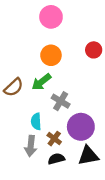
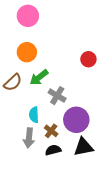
pink circle: (51, 17) -> (28, 16), moved
red circle: (94, 50) -> (88, 59), moved
orange circle: (51, 55) -> (27, 52), moved

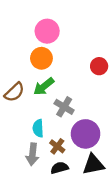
pink circle: (28, 16) -> (47, 31), moved
orange circle: (27, 52) -> (41, 58), moved

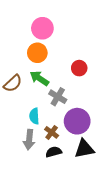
red circle: (99, 66) -> (79, 68), moved
green arrow: (44, 86) -> (39, 78), turned 72

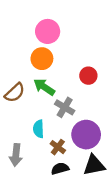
gray arrow: (29, 140) -> (16, 155), moved

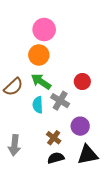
red circle: (88, 76) -> (82, 82), moved
cyan semicircle: (39, 129) -> (38, 105), moved
purple circle: (86, 135) -> (80, 126), size x0.7

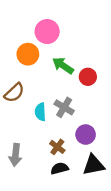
orange circle: (39, 55) -> (28, 54), moved
green arrow: (41, 82) -> (63, 65), moved
red circle: (82, 82) -> (88, 77), moved

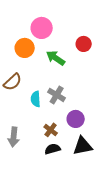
red circle: (88, 77) -> (84, 44), moved

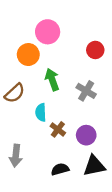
green arrow: (56, 58) -> (52, 79), moved, turned 36
gray cross: (57, 95) -> (86, 91), moved
brown cross: (51, 130) -> (58, 129), moved

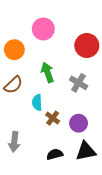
red circle: (95, 50) -> (87, 46), size x1.5
orange circle: (28, 55) -> (14, 50), moved

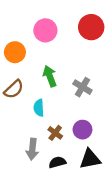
red circle: (87, 46) -> (91, 27), moved
brown cross: (53, 118) -> (55, 133), moved
gray arrow: (14, 142) -> (32, 149), moved

